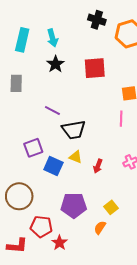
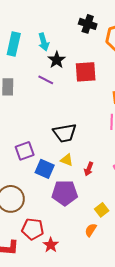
black star: (55, 64) -> (57, 60), moved
purple line: (52, 111) -> (46, 80), moved
purple pentagon: (74, 205) -> (65, 193), moved

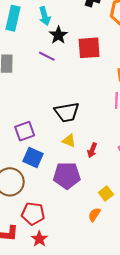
blue square: (45, 169) -> (33, 158), moved
red star: (51, 245) -> (39, 239), moved

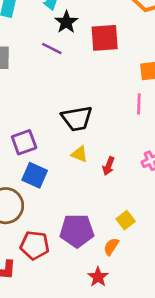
purple pentagon: (67, 176) -> (77, 231), moved
red star: (39, 239) -> (98, 277), moved

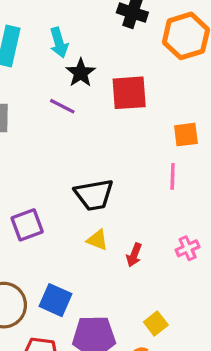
blue square: (35, 175) -> (56, 300), moved

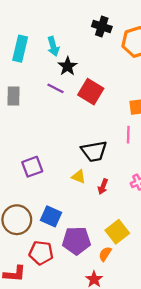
red square: (129, 93) -> (91, 92), moved, turned 35
black trapezoid: (94, 195) -> (94, 151), moved
yellow square: (156, 323) -> (117, 232), size x1.5

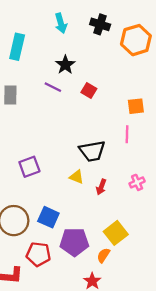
cyan arrow: (53, 46) -> (61, 23), moved
red square: (91, 92) -> (89, 91), size x0.6

